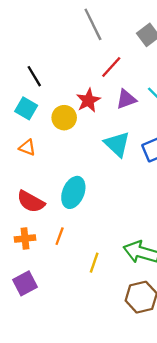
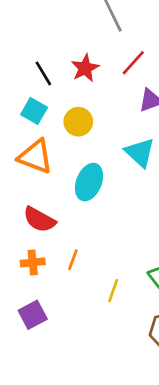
red star: (88, 100) -> (85, 68), moved
orange triangle: (27, 148) -> (35, 157), size x1.8
cyan ellipse: (73, 192) -> (89, 182), moved

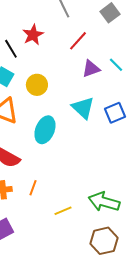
red star: (85, 68) -> (33, 35), moved
yellow line: (113, 291) -> (63, 211), turned 48

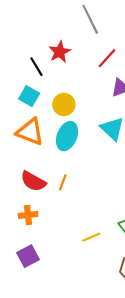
cyan ellipse: (45, 130) -> (67, 136), moved
orange line: (33, 188) -> (63, 182), moved

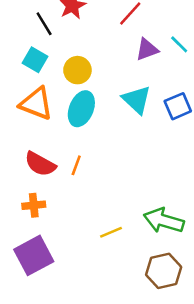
purple square: (28, 256) -> (34, 255), size x1.4

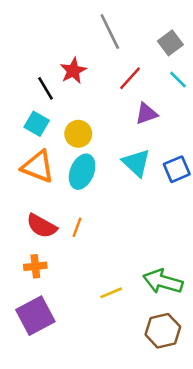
cyan line: (179, 44) -> (178, 80), moved

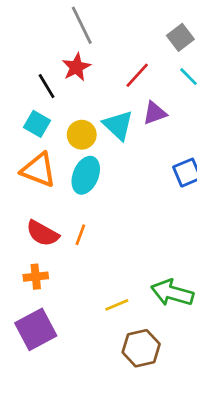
gray line: (110, 32) -> (82, 25), moved
cyan triangle: (136, 163) -> (118, 125), moved
brown hexagon: (163, 331) -> (141, 348), moved

